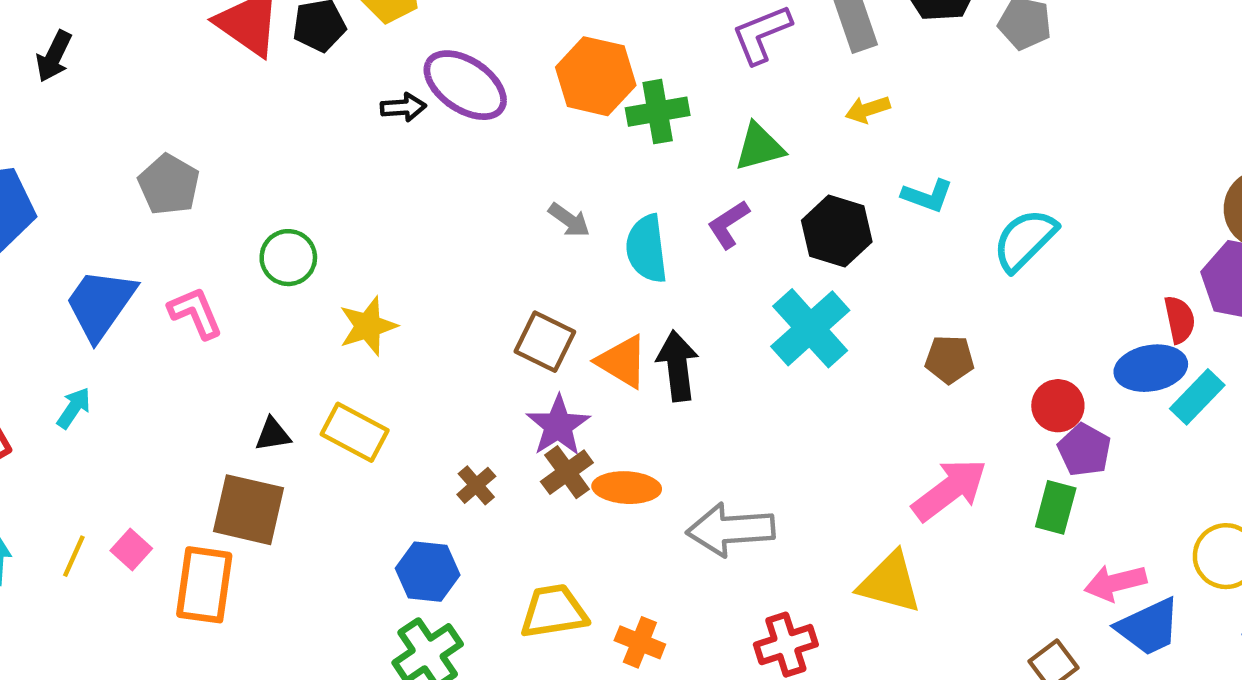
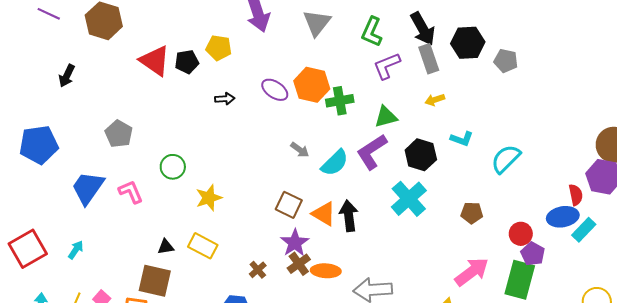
purple ellipse: (465, 85) -> (275, 90), moved, size x0.7
purple L-shape: (728, 224) -> (372, 152), size x1.6
cyan semicircle: (647, 249) -> (335, 163), turned -128
cyan arrow: (74, 408) -> (76, 250), moved
green rectangle: (1056, 507) -> (520, 280), size x1.6

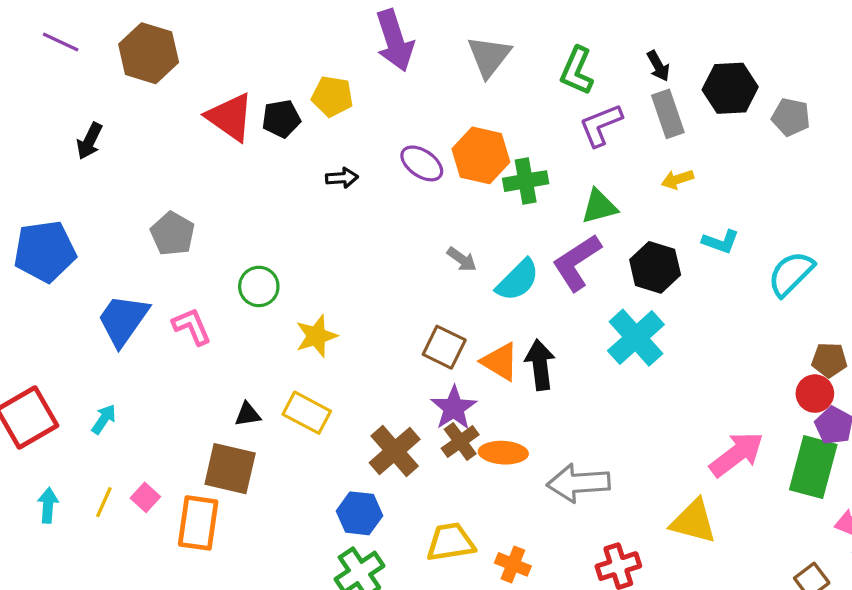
black arrow: (423, 29) -> (658, 66), size x0.6
brown pentagon: (472, 213) -> (829, 360), moved
brown cross: (258, 270) -> (395, 451), size x1.8

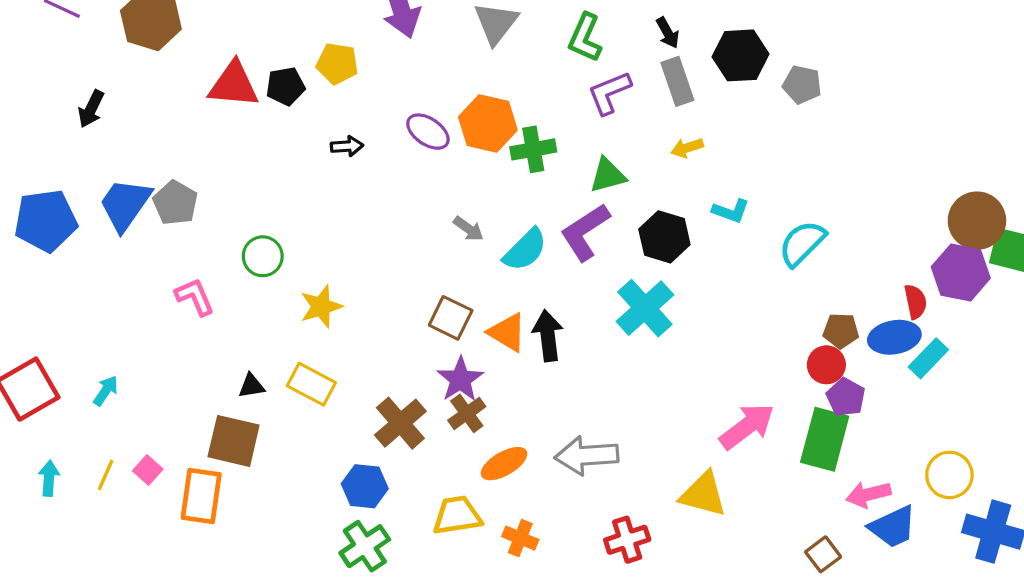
red triangle: (230, 117) -> (234, 85), turned -30
blue trapezoid: (123, 320) -> (125, 204), moved
orange ellipse: (503, 453) -> (504, 464), moved, turned -33

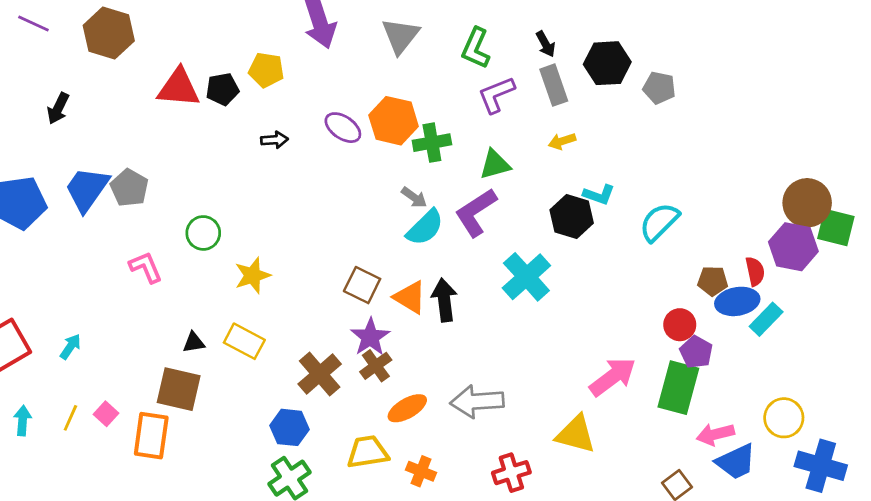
gray arrow: (468, 229) -> (414, 197), moved
black hexagon: (664, 237) -> (572, 217), moved
brown pentagon: (841, 331) -> (713, 281), moved

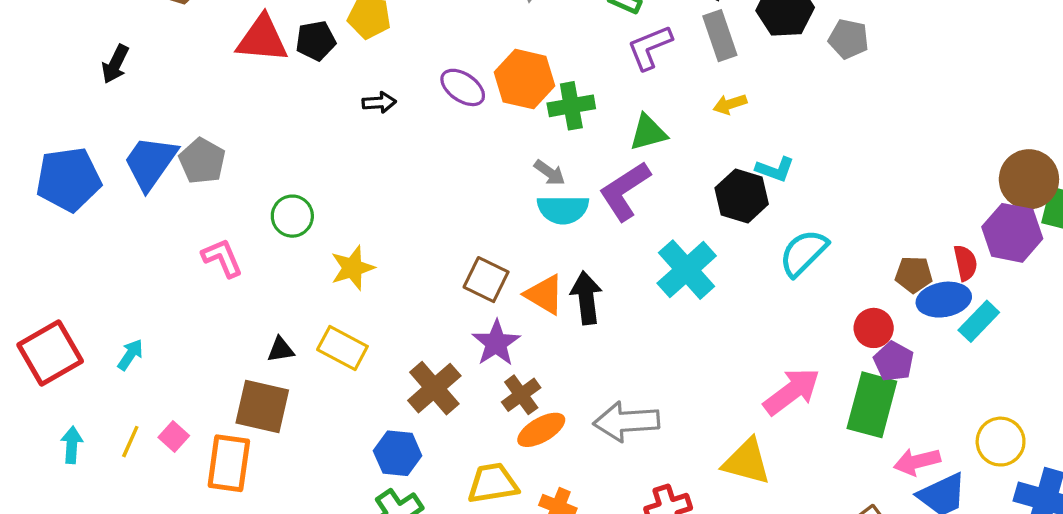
cyan semicircle: (659, 222) -> (803, 253), moved
cyan semicircle: (425, 227) -> (563, 209), turned 45
brown cross: (376, 366) -> (521, 395), moved

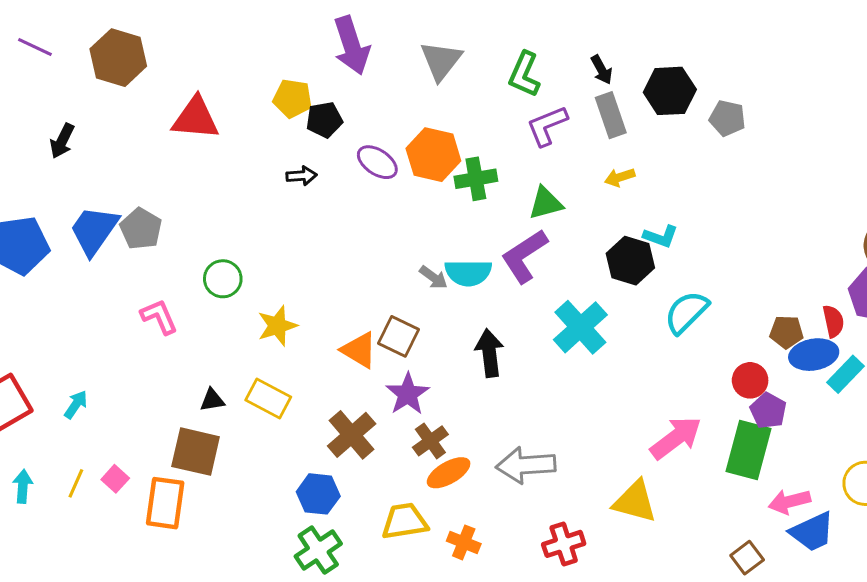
black pentagon: (316, 41) -> (324, 120), moved
gray arrow: (550, 173) -> (433, 277), moved
orange triangle: (545, 295) -> (359, 350), moved

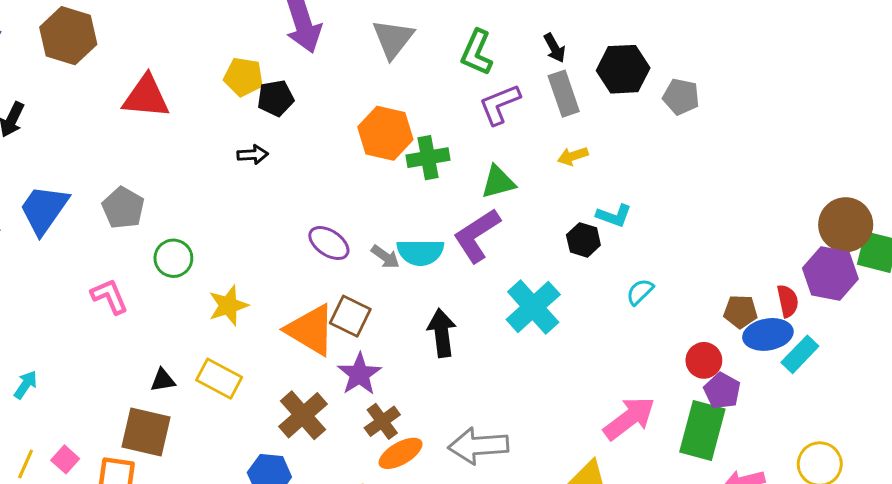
purple ellipse: (377, 162) -> (329, 243), moved
gray pentagon: (141, 229) -> (123, 208), moved
black hexagon: (630, 261) -> (583, 240), size x0.7
cyan semicircle: (686, 312) -> (640, 292), size x0.6
orange triangle: (359, 350) -> (311, 330), size x1.4

